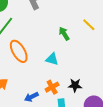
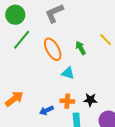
orange ellipse: (19, 51) -> (53, 49), moved
orange cross: (52, 87) -> (67, 101), turned 32

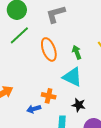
cyan triangle: (68, 73) -> (72, 77), moved, size x1.5
orange cross: (67, 101) -> (49, 96), moved

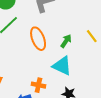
green arrow: (77, 52) -> (66, 41), turned 56

